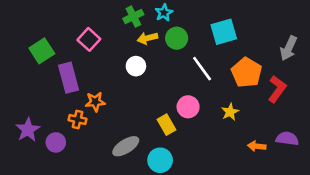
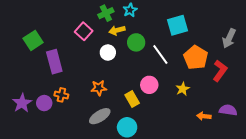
green circle: (177, 38) -> (136, 42), moved
pink square: (89, 39) -> (84, 31), moved
orange star: (95, 102) -> (99, 88), moved
purple circle: (56, 142) -> (44, 103), moved

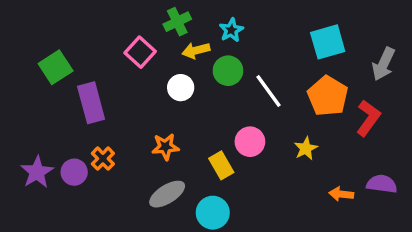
cyan star: (130, 10) -> (231, 30), moved
cyan square: (178, 25) -> (328, 42), moved
orange cross: (61, 95) -> (103, 159), turned 32

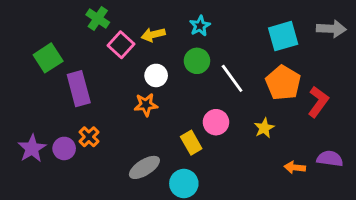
green cross: (177, 22) -> (98, 19), moved, turned -30
yellow arrow: (196, 50) -> (153, 35), moved
gray arrow: (383, 64) -> (331, 29), moved, turned -112
orange star: (165, 147) -> (146, 105), moved

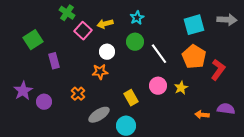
purple rectangle: (79, 89) -> (54, 61), size x0.7
pink circle: (216, 122) -> (158, 86), moved
orange cross: (89, 137) -> (78, 94), moved
purple star: (32, 148) -> (23, 91), moved

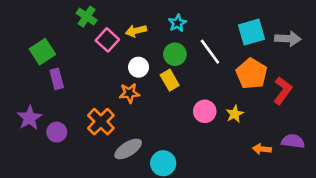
gray arrow: (227, 20) -> (288, 39), moved
white line: (159, 54) -> (210, 52), moved
purple rectangle: (54, 61) -> (57, 79), moved
orange cross: (78, 94) -> (101, 122), size x1.5
yellow rectangle: (131, 98) -> (170, 80), moved

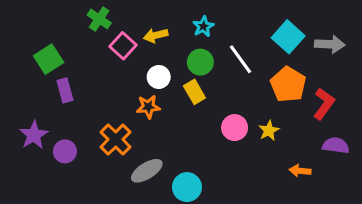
cyan square: (251, 32) -> (288, 37), turned -32
purple semicircle: (293, 141) -> (336, 145), moved

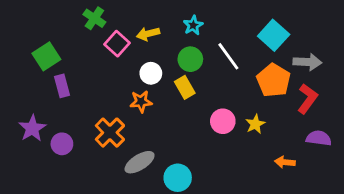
gray arrow: (330, 44) -> (307, 62), moved

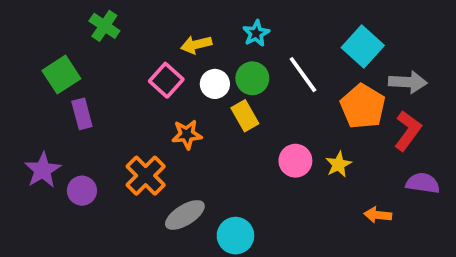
green cross: (94, 18) -> (104, 26), moved
pink square: (117, 44) -> (166, 80), moved
white circle: (151, 73) -> (215, 84), moved

